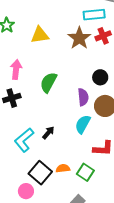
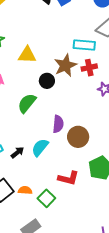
black circle: (100, 77) -> (47, 81), moved
cyan semicircle: (83, 124) -> (40, 147), moved

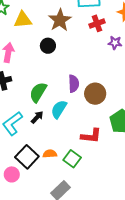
yellow triangle: (27, 55) -> (23, 20), moved
brown star: (65, 65) -> (60, 20), moved
black circle: (47, 81) -> (48, 46), moved
green semicircle: (27, 103) -> (38, 92), moved

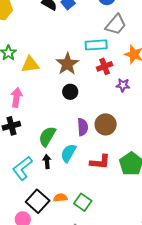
black circle: (48, 46) -> (70, 92), moved
brown circle: (95, 94) -> (106, 124), moved
black arrow: (37, 117) -> (47, 162), turned -48
red L-shape: (91, 136) -> (100, 162), moved

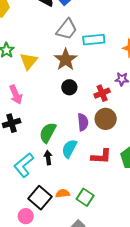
gray trapezoid: (116, 25) -> (67, 29), moved
yellow triangle: (30, 64) -> (29, 61), turned -42
red cross: (105, 66) -> (102, 93), moved
pink arrow: (16, 97) -> (16, 95), turned 150

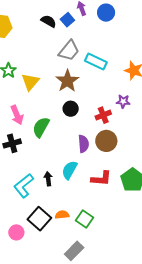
cyan rectangle: (94, 40) -> (96, 62), turned 30
green semicircle: (48, 133) -> (41, 127), moved
pink circle: (26, 216) -> (16, 232), moved

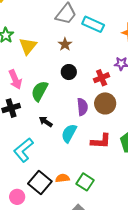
brown star: (67, 81) -> (65, 44), size x0.6
black arrow: (48, 179) -> (46, 122), moved, turned -48

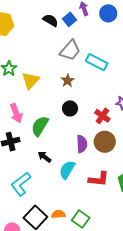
red cross: (102, 78) -> (102, 116), turned -35

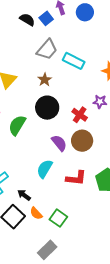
black circle: (70, 108) -> (47, 108), size x1.5
purple semicircle: (82, 144) -> (59, 143), turned -36
black arrow: (44, 157) -> (24, 195), moved
orange semicircle: (58, 214) -> (36, 213), turned -128

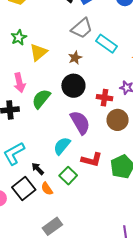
red cross: (80, 115) -> (105, 98), turned -35
brown circle: (82, 141) -> (118, 120), moved
purple semicircle: (59, 143) -> (80, 122), size x1.4
green square: (58, 218) -> (68, 176), moved

